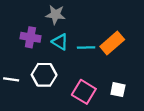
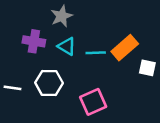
gray star: (55, 15) -> (62, 16), turned -30
white square: (118, 90) -> (147, 68), moved
pink square: (84, 92) -> (93, 102), turned 35

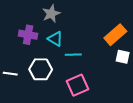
orange rectangle: (125, 48) -> (115, 35), moved
cyan line: (96, 53) -> (73, 55), moved

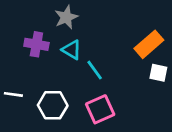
cyan line: (73, 55) -> (95, 70), turned 56
white hexagon: (41, 69) -> (53, 105), moved

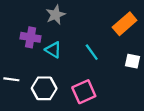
orange rectangle: (149, 44) -> (125, 24), moved
cyan triangle: (72, 50) -> (53, 50), moved
cyan line: (95, 70) -> (92, 52), moved

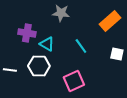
gray star: (55, 15) -> (61, 13), moved, turned 30
white hexagon: (44, 88) -> (39, 66), moved

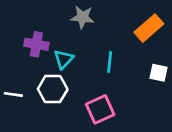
cyan triangle: (47, 44) -> (64, 59), turned 42
cyan line: (81, 46) -> (110, 62), turned 42

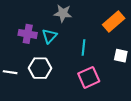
cyan triangle: (64, 59) -> (49, 36), moved
pink square: (100, 109) -> (89, 77), moved

